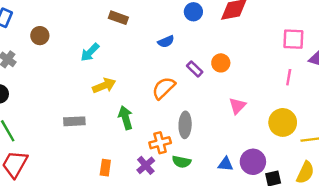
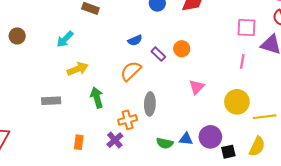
brown circle: (40, 36) -> (17, 36), moved
blue semicircle: (166, 42) -> (135, 40), moved
green semicircle: (181, 162) -> (165, 143), moved

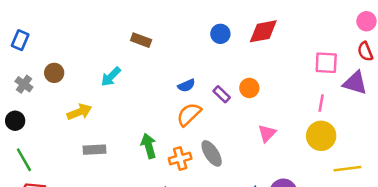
blue semicircle: (135, 40) -> (186, 85), moved
yellow arrow: (78, 69) -> (79, 112), moved
yellow circle: (237, 102) -> (321, 136), moved
gray ellipse: (150, 104) -> (212, 153), turned -35
orange cross: (128, 120) -> (180, 158), moved

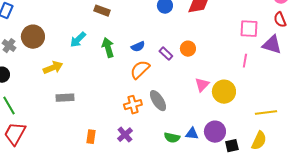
brown circle: (54, 73) -> (33, 37), size x1.5
yellow circle: (321, 136) -> (224, 92), moved
green arrow: (149, 146) -> (108, 48), moved

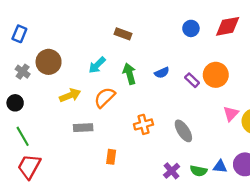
orange circle: (188, 49) -> (216, 75), size x1.5
orange semicircle: (140, 70) -> (105, 97), moved
orange cross: (133, 105) -> (143, 124), moved
purple cross: (125, 135) -> (172, 171), moved
orange rectangle: (91, 137) -> (111, 157), moved

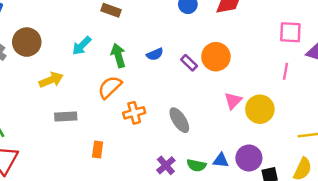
orange semicircle: (105, 97) -> (110, 87), moved

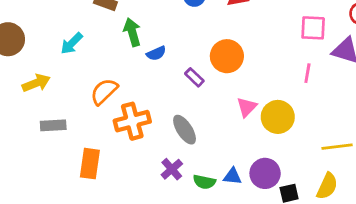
green arrow: (118, 55) -> (132, 32), moved
purple rectangle: (189, 63) -> (194, 77), moved
orange cross: (134, 113) -> (132, 121), size x1.4
orange rectangle: (98, 149) -> (90, 164), size x1.5
purple cross: (166, 165) -> (172, 169), moved

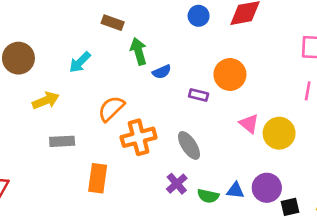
purple rectangle: (194, 77) -> (199, 95), turned -30
pink triangle: (247, 107) -> (249, 124), turned -35

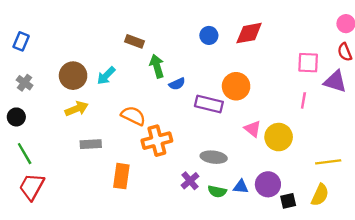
brown circle: (18, 58) -> (73, 76), moved
purple rectangle: (199, 95) -> (209, 104), size x1.6
orange semicircle: (111, 109) -> (133, 116), turned 70
gray ellipse: (189, 145) -> (214, 157), moved, turned -50

